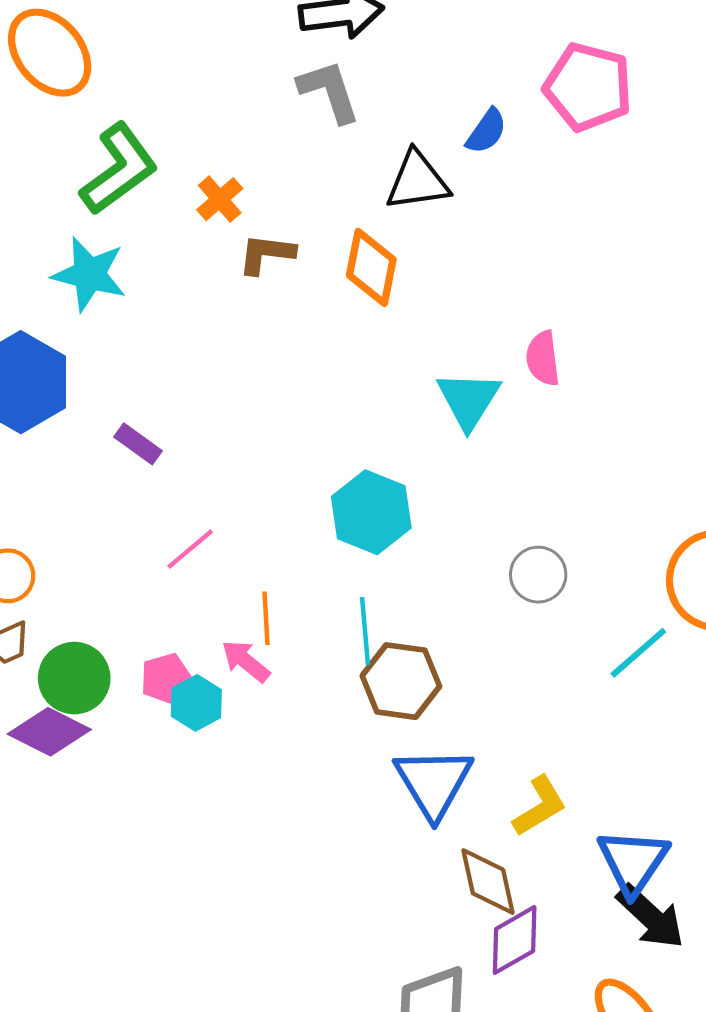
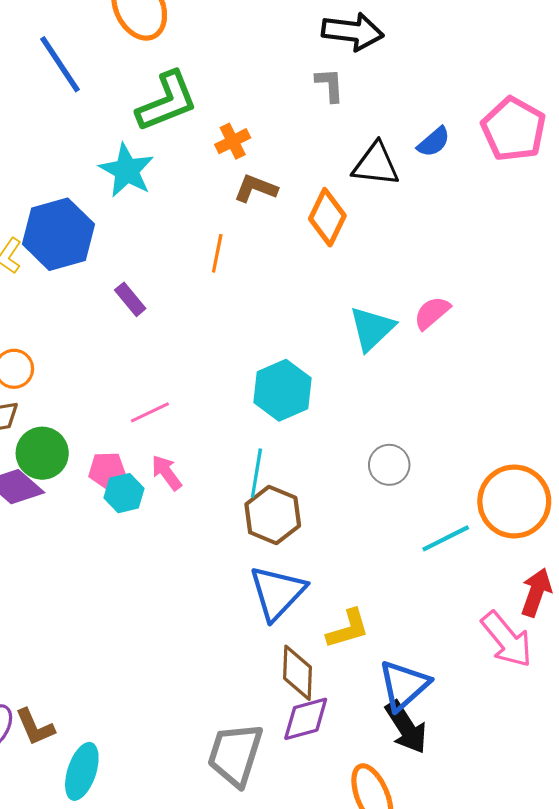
gray L-shape: (329, 91) -> (330, 85), size x0.7
pink semicircle: (543, 358) -> (432, 313), turned 42
pink line: (190, 549) -> (150, 412), moved
orange line: (266, 618) -> (217, 253), moved

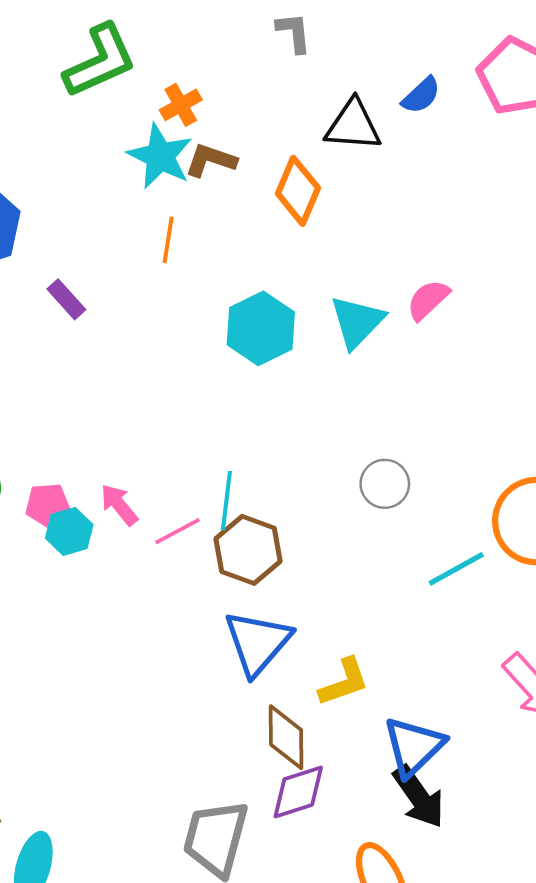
cyan star: (127, 170) -> (160, 156), moved
cyan hexagon: (283, 390) -> (261, 328), moved
pink line: (150, 412) -> (177, 531), moved

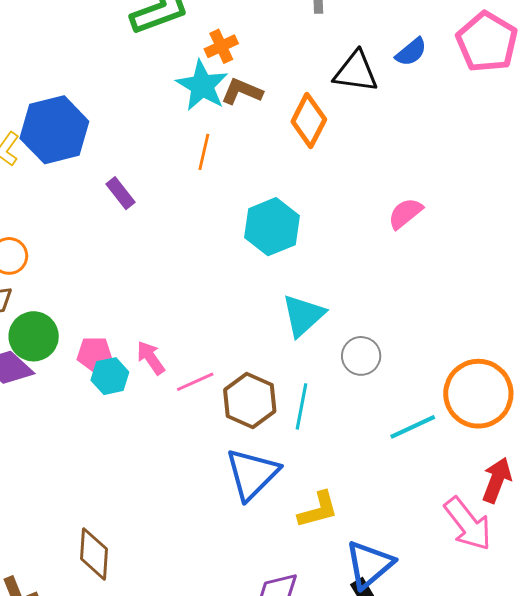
cyan triangle: (357, 322) -> (303, 315), moved
cyan line: (226, 501) -> (302, 406), moved
brown diamond: (286, 737) -> (94, 554), moved

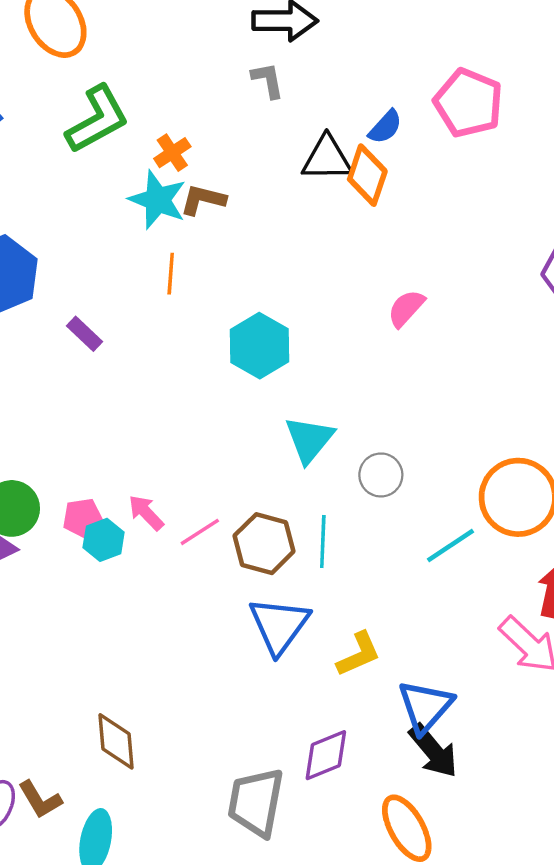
orange diamond: (309, 120) -> (367, 175), moved

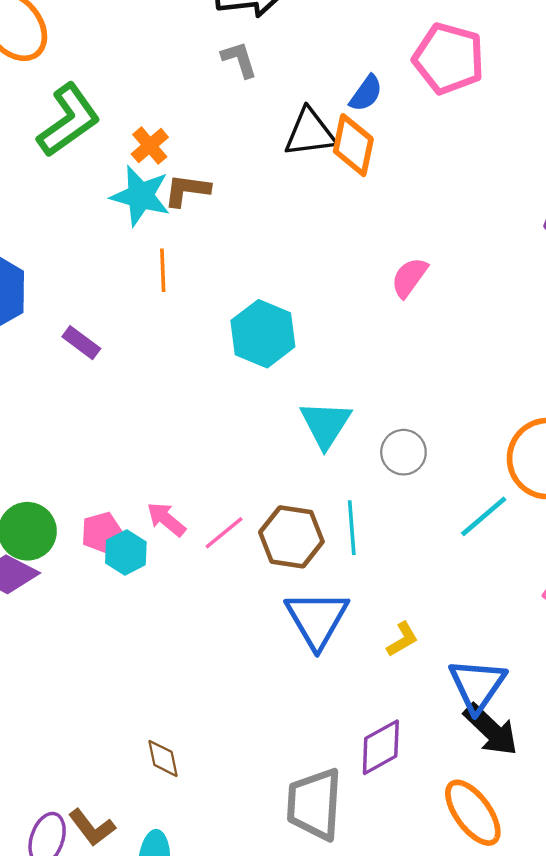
yellow L-shape: (359, 654) -> (402, 639), size x0.7
brown diamond: (116, 741) -> (163, 758), size x0.7

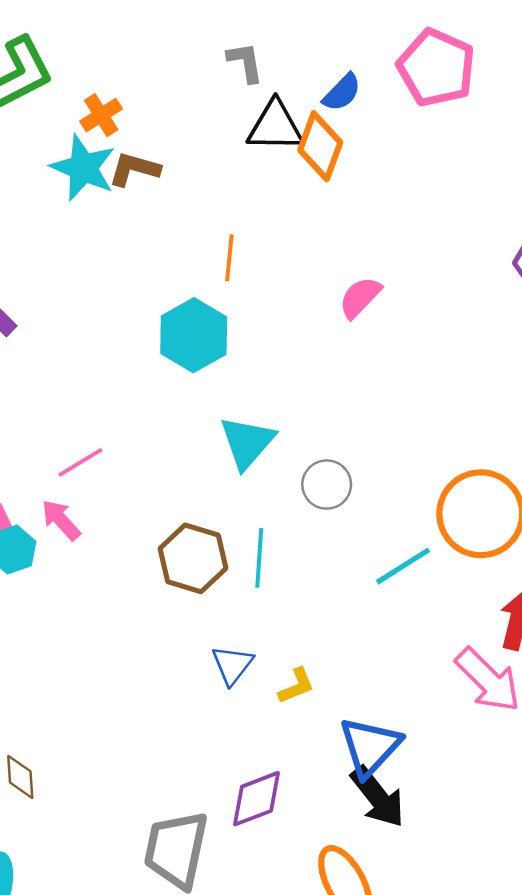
gray L-shape: (239, 59) -> (245, 62), moved
orange line: (163, 270) -> (229, 258), moved
pink line: (224, 533) -> (80, 462), moved
blue triangle: (317, 619) -> (232, 665), moved, size x0.6

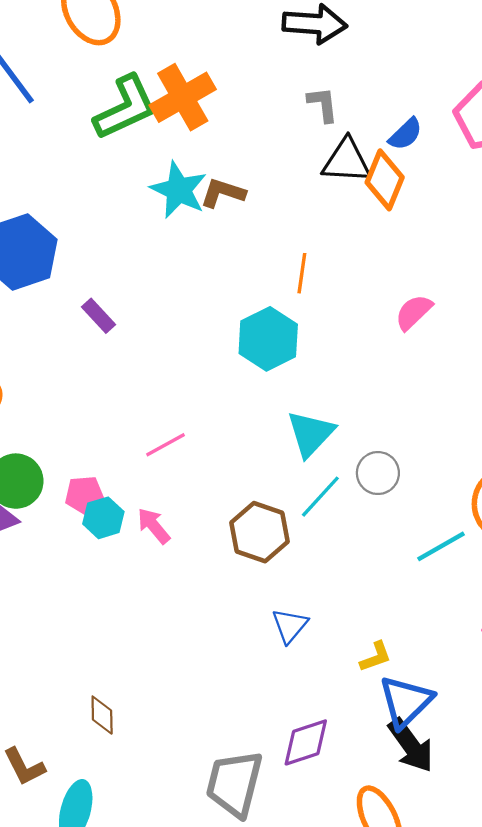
orange cross: (101, 115) -> (183, 97), moved, size x1.8
pink arrow: (61, 520) -> (154, 526), moved
cyan line: (259, 558) -> (320, 497), moved, turned 36
yellow L-shape: (296, 686) -> (376, 657), moved

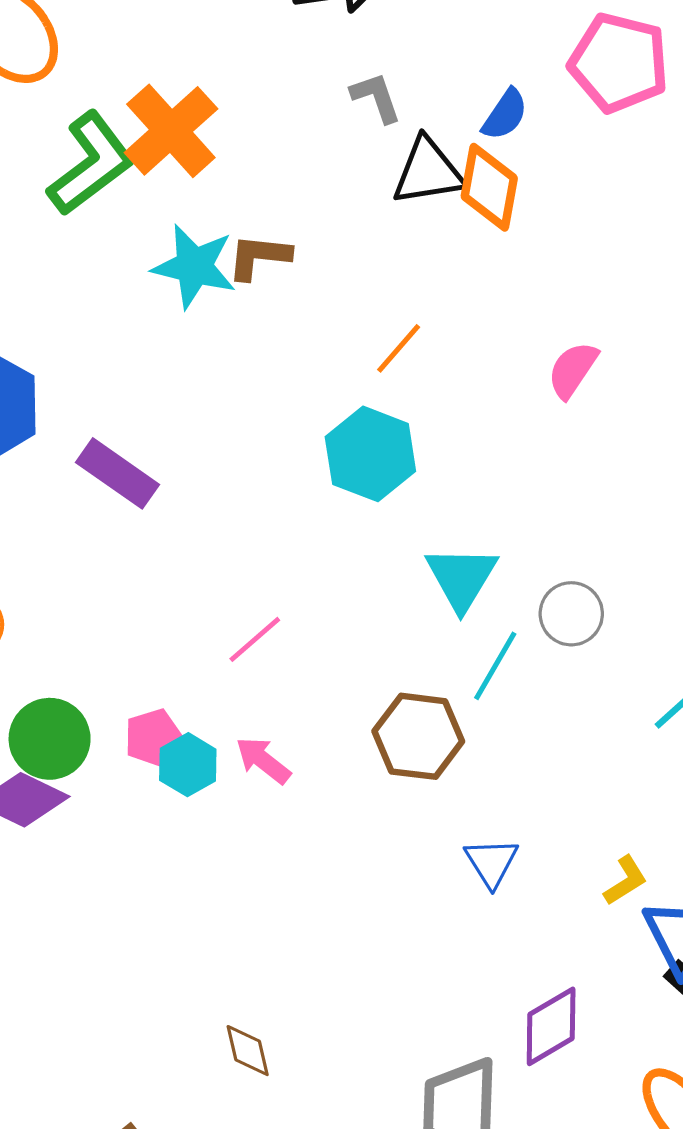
orange line: (302, 273) -> (399, 348), turned 45
purple rectangle: (98, 316) -> (117, 473), size x1.5

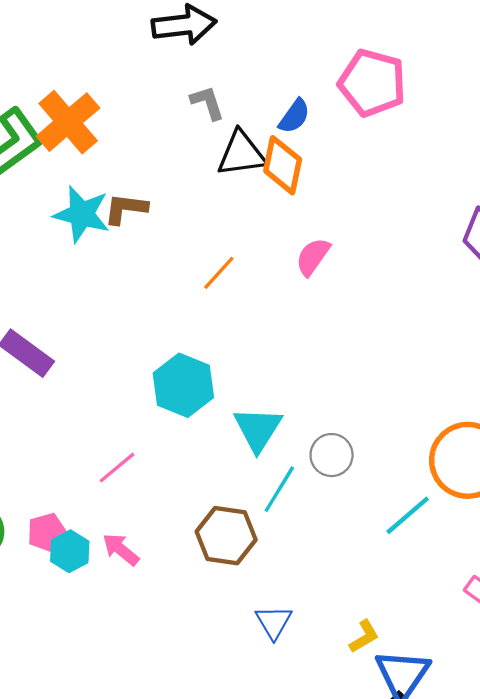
pink semicircle: (573, 370) -> (313, 257), moved
cyan hexagon: (370, 454) -> (183, 385), moved

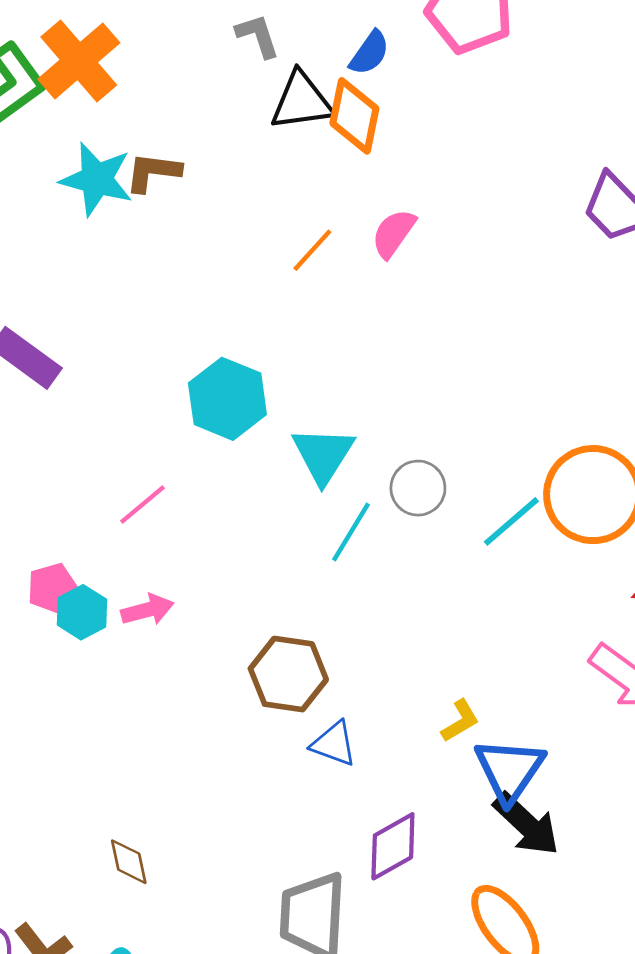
orange line: (219, 273) -> (312, 250), moved
cyan line: (408, 515) -> (511, 521), moved
brown hexagon: (226, 536) -> (288, 674), moved
pink arrow: (121, 549) -> (147, 610), turned 126
blue triangle: (274, 622) -> (334, 744), moved, turned -39

